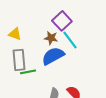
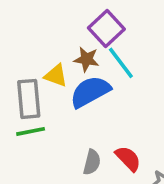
yellow triangle: (15, 34) -> (56, 75), moved
green line: (28, 72) -> (31, 131), moved

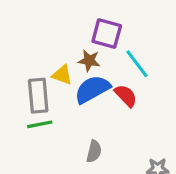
purple square: (106, 29) -> (107, 33), turned -32
cyan line: (121, 63) -> (137, 64), moved
red semicircle: (128, 159) -> (126, 96), moved

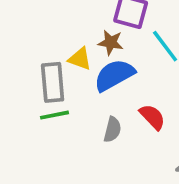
red semicircle: (126, 96) -> (152, 117), moved
gray semicircle: (94, 151) -> (112, 130), moved

